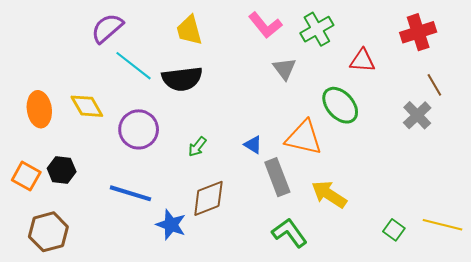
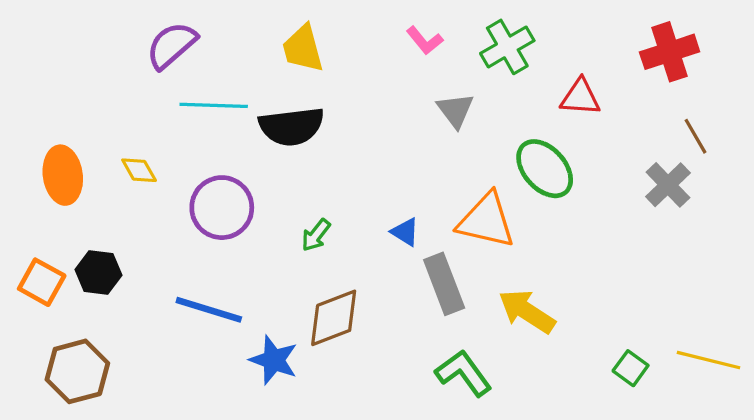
pink L-shape: (265, 25) -> (425, 40), size x0.7
cyan line: (134, 66) -> (214, 105), turned -36
yellow diamond: (87, 106) -> (139, 170), size x0.7

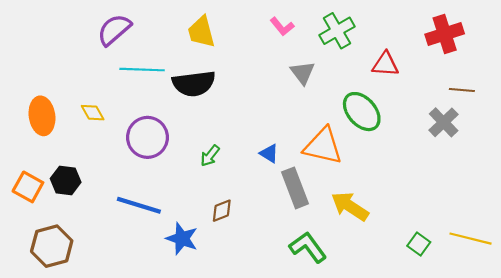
brown line: (696, 136) -> (462, 90), turned -55
brown diamond: (334, 318) -> (222, 211), size x0.6

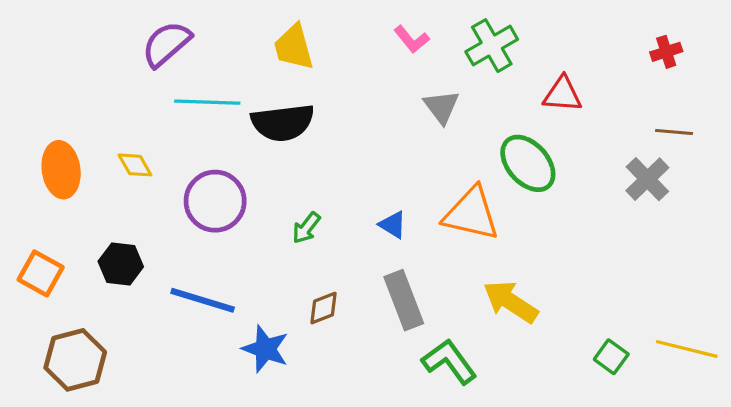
red cross: (445, 34) -> (666, 52), moved, size x0.6
black hexagon: (66, 180) -> (121, 264), moved
gray rectangle: (295, 188) -> (404, 300), moved

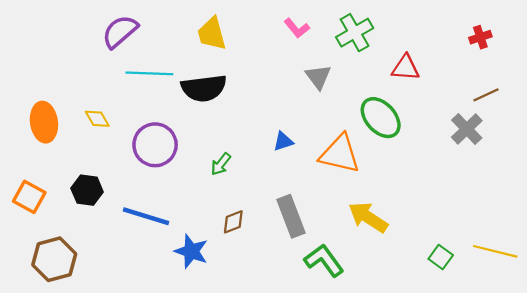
brown line: (674, 132) -> (486, 95), turned -30
blue triangle: (393, 225) -> (283, 141), moved, turned -50

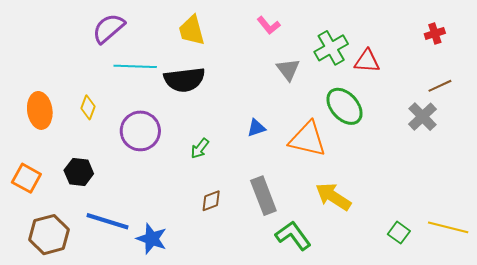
green cross: (355, 33) -> (331, 48), moved
yellow diamond: (97, 119) -> (88, 107), turned 50
blue line: (146, 216) -> (108, 221), moved
blue star: (191, 251) -> (152, 239), moved

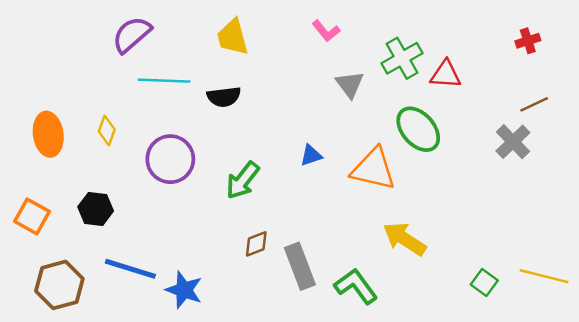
black semicircle: (184, 80) -> (224, 97), size x0.7
green arrow: (200, 148) -> (243, 180), size x1.5
gray rectangle: (263, 196) -> (300, 266), moved

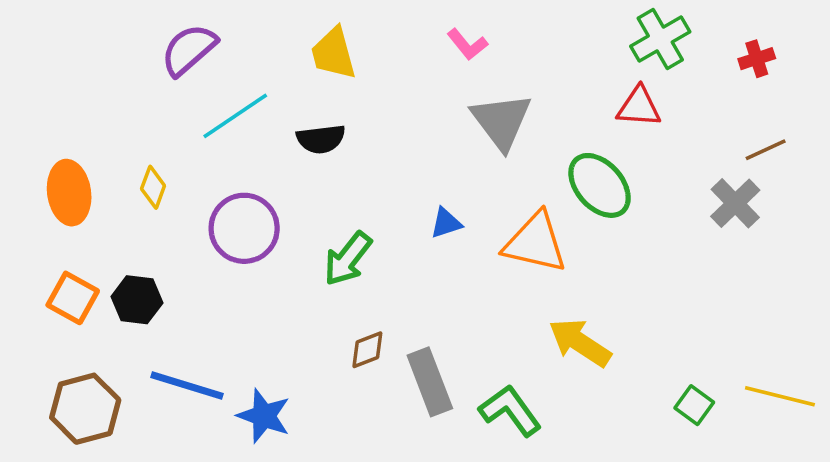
green cross: (402, 58) -> (660, 39), moved
cyan line: (164, 81) -> (235, 116), turned -36
gray triangle: (350, 84) -> (501, 121), size x1.5
orange square: (32, 216) -> (73, 298), moved

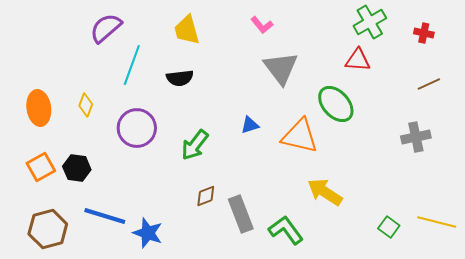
red cross: (757, 59) -> (424, 33), turned 30
cyan line: (235, 116) -> (132, 65), turned -36
gray cross: (735, 203) -> (416, 137), moved, turned 32
orange square: (73, 298) -> (41, 167), turned 32

